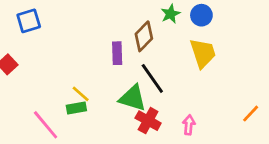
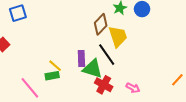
purple rectangle: (117, 53) -> (81, 59), moved
yellow trapezoid: (203, 53) -> (118, 36), moved
pink arrow: (189, 125) -> (133, 88), turned 112

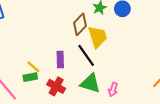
green triangle: (93, 69) -> (90, 83), moved
red cross: (104, 85) -> (56, 86), moved
pink arrow: (133, 88) -> (113, 90), turned 80

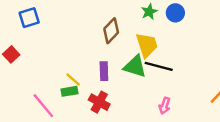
brown diamond: (80, 24) -> (111, 31), moved
black line: (86, 55) -> (159, 66), moved, turned -40
green triangle: (90, 83) -> (135, 66), moved

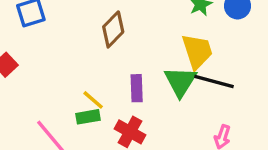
brown diamond: (111, 31) -> (113, 29), moved
green triangle: (135, 66) -> (180, 81), turned 45

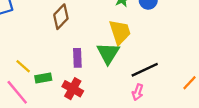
black line: (214, 81) -> (145, 70), moved, turned -40
yellow line: (93, 100) -> (23, 66), moved

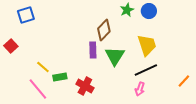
brown diamond: (61, 17) -> (104, 30), moved
yellow trapezoid: (120, 32) -> (147, 45), moved
purple rectangle: (77, 58) -> (93, 50), moved

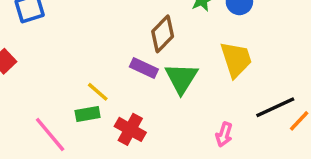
purple rectangle: (93, 50) -> (144, 68), turned -63
yellow line: (43, 67) -> (98, 92), moved
black line: (146, 70) -> (275, 107), moved

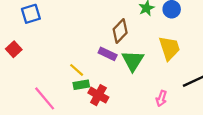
green rectangle: (88, 114) -> (81, 85), moved

